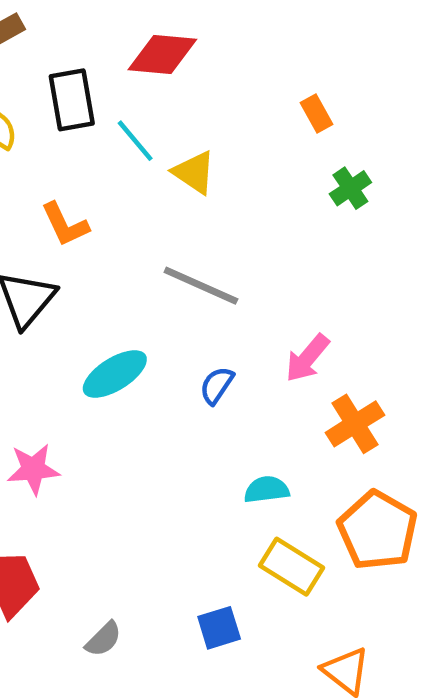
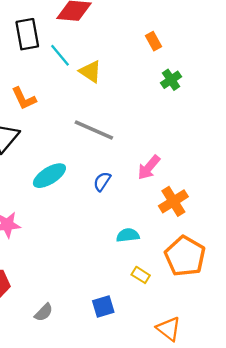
yellow rectangle: (292, 567) -> (141, 275), size x0.6

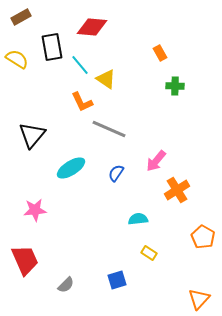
green cross: (171, 80) -> (175, 86), turned 36
orange L-shape: (24, 98) -> (82, 102), moved
orange pentagon: (185, 256) -> (203, 237), moved, size x0.7
orange triangle: (169, 329) -> (199, 299), moved, turned 35

